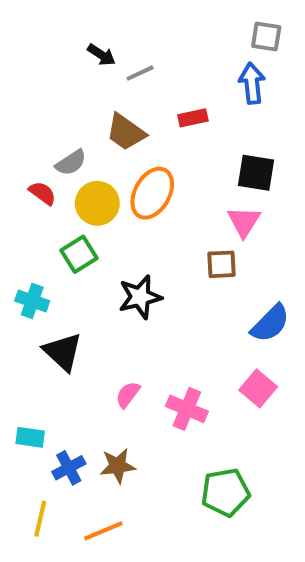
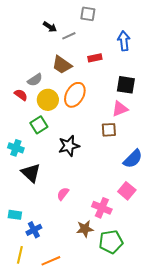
gray square: (266, 36) -> (88, 14), moved
pink triangle: (244, 222) -> (120, 109), turned 36
pink cross: (187, 409) -> (102, 208), moved
brown star: (118, 466) -> (85, 229), moved

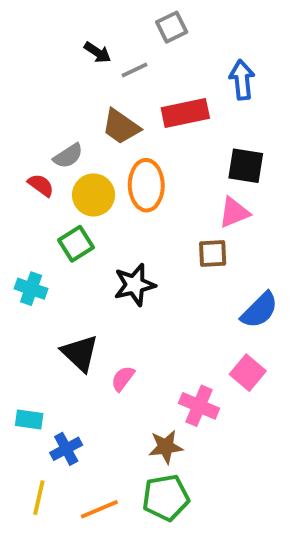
gray square: (88, 14) -> (172, 27), turned -35
red rectangle: (95, 58) -> (185, 113), size x1.6
orange ellipse: (75, 95) -> (146, 185), turned -30
black triangle: (31, 173) -> (80, 353), moved
green pentagon: (111, 242) -> (166, 498), moved

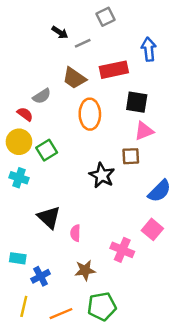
black square: (246, 166) -> (137, 102), moved
yellow circle: (94, 195) -> (19, 142), moved
black star: (135, 285) -> (102, 175), moved, turned -30
pink semicircle: (123, 378) -> (75, 233), turned -35
brown star: (166, 447) -> (85, 270), moved

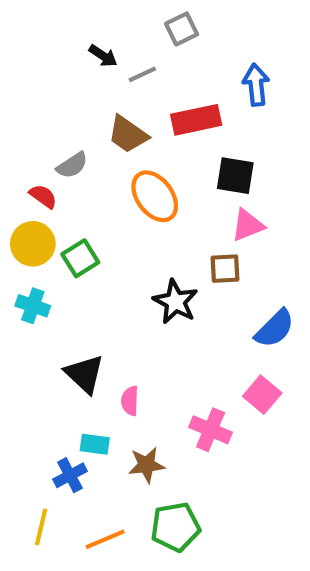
orange ellipse: (90, 114) -> (155, 196), turned -36
cyan rectangle: (18, 258) -> (95, 444), moved

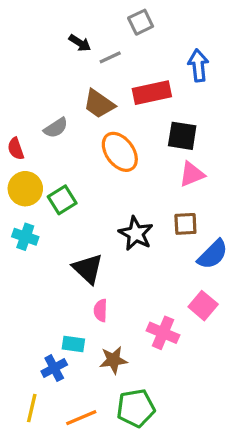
red semicircle: (43, 196) -> (16, 149), moved, turned -145
brown square: (225, 269) -> (185, 224), moved
black triangle: (84, 374) -> (88, 269), moved

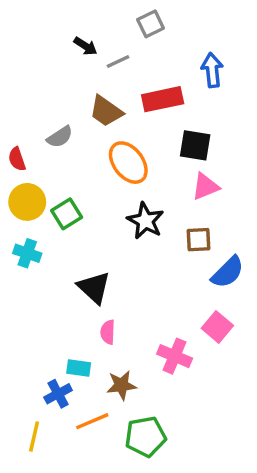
black star: (136, 234) -> (145, 221), moved
orange line: (81, 418) -> (92, 421), moved

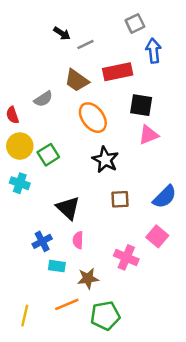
gray square: (151, 24) -> (135, 23), moved
brown square: (199, 240) -> (120, 199), moved
blue cross: (58, 394) -> (42, 241), moved

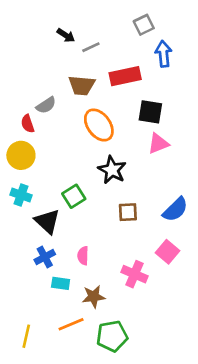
brown trapezoid: (77, 80) -> (82, 85), turned -30
red semicircle: (12, 115) -> (28, 124), moved
green square: (48, 155) -> (74, 196), moved
black triangle: (68, 208) -> (47, 221), moved

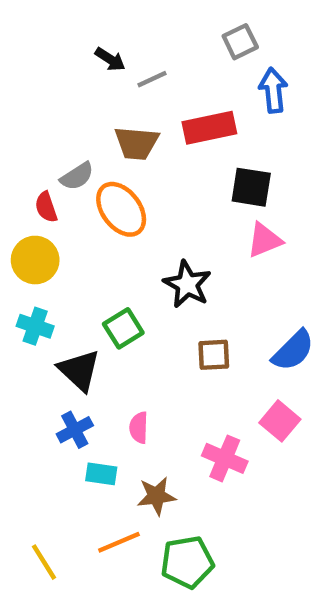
orange ellipse: (99, 125) -> (121, 209), moved
yellow line: (26, 336) -> (44, 562), turned -45

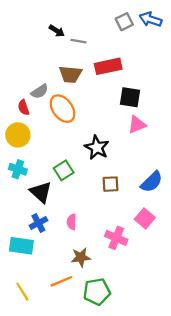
gray line: (152, 79) -> (78, 41), turned 35
blue arrow: (273, 90) -> (151, 19), moved, turned -65
cyan rectangle: (101, 474) -> (21, 246), moved, size x1.5

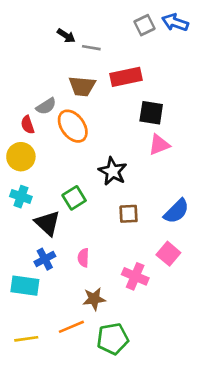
yellow line: (22, 292) -> (26, 339), turned -66

